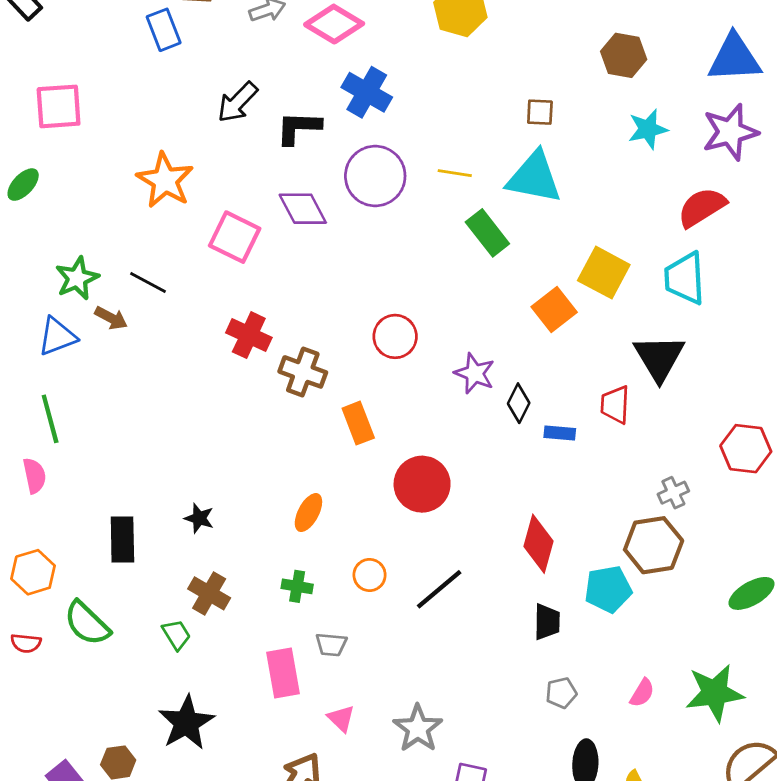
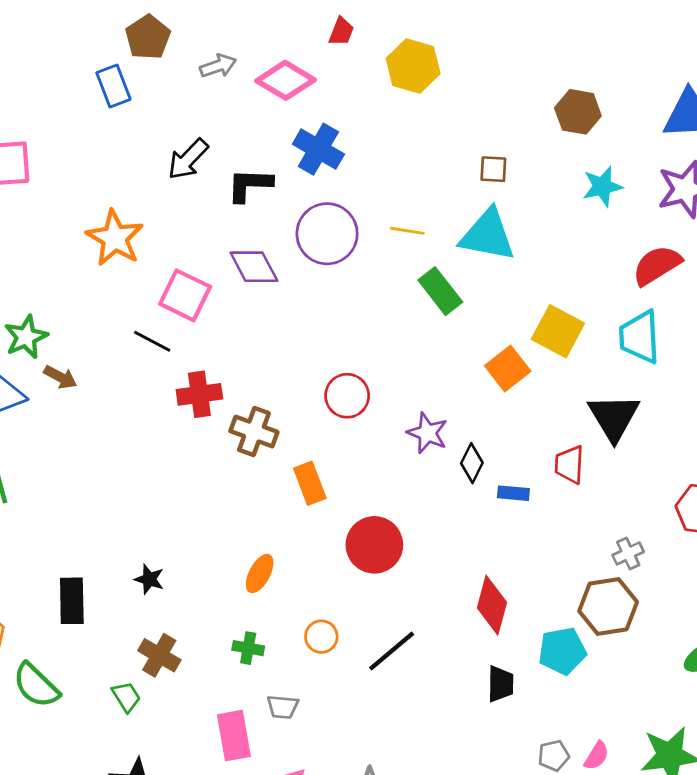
black line: (148, 283) -> (152, 341), moved
red cross: (249, 335) -> (199, 394), turned -33
gray pentagon: (561, 693) -> (554, 756), moved

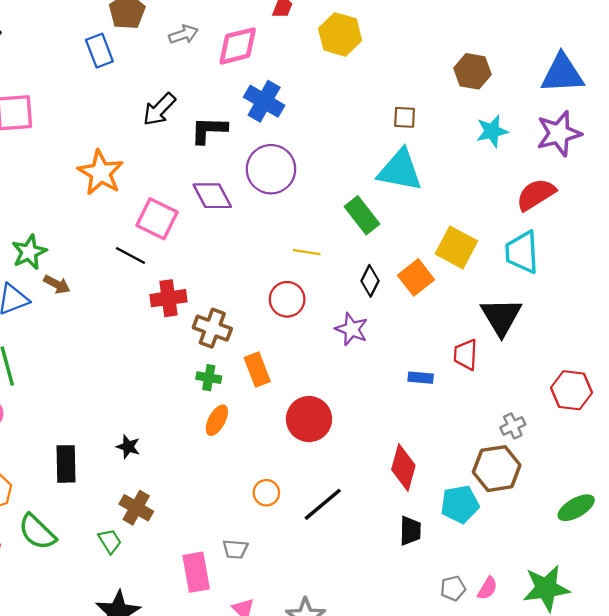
pink diamond: (285, 80) -> (238, 46), turned -45
yellow line: (407, 231) -> (307, 252), moved
black diamond: (472, 463) -> (370, 281), moved
orange ellipse: (260, 574) -> (217, 420), moved
green cross: (248, 648) -> (209, 378), moved

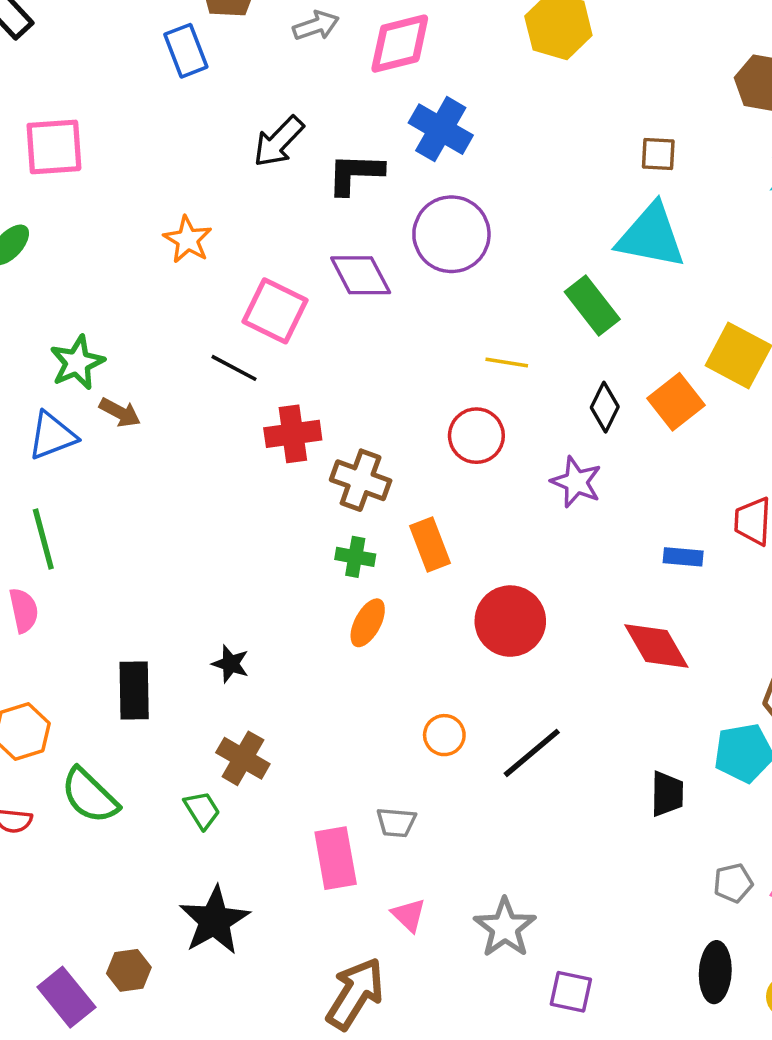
orange star: (101, 173) -> (188, 240), size x0.7
red diamond: (403, 467) -> (656, 646), moved, turned -45

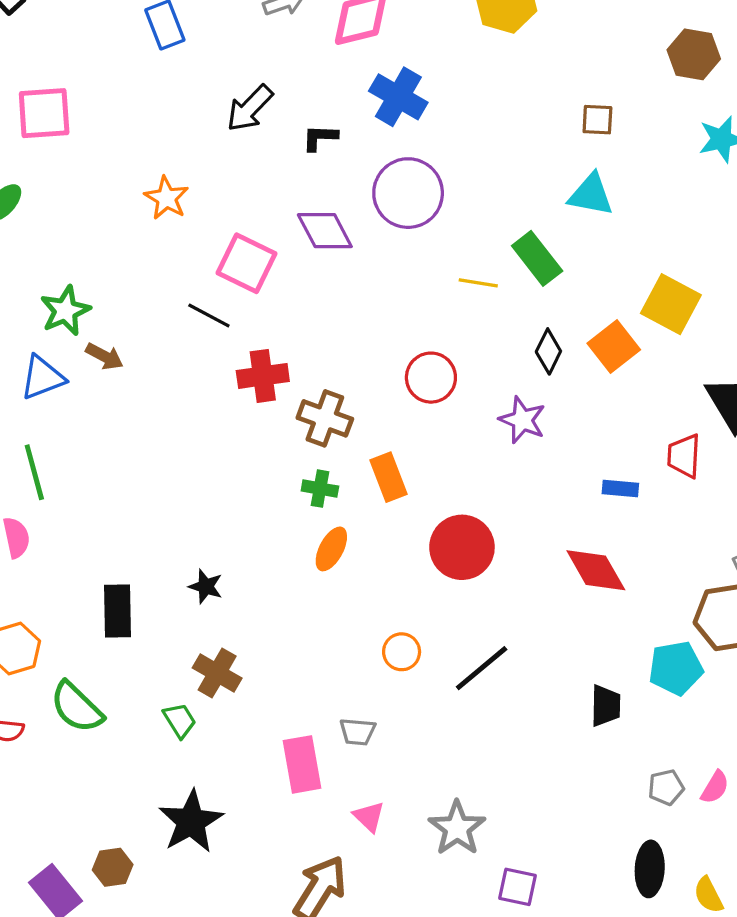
black L-shape: (355, 174) -> (320, 138), size x0.7
cyan triangle: (651, 236) -> (591, 195), size x0.7
yellow line: (507, 363) -> (478, 283), moved

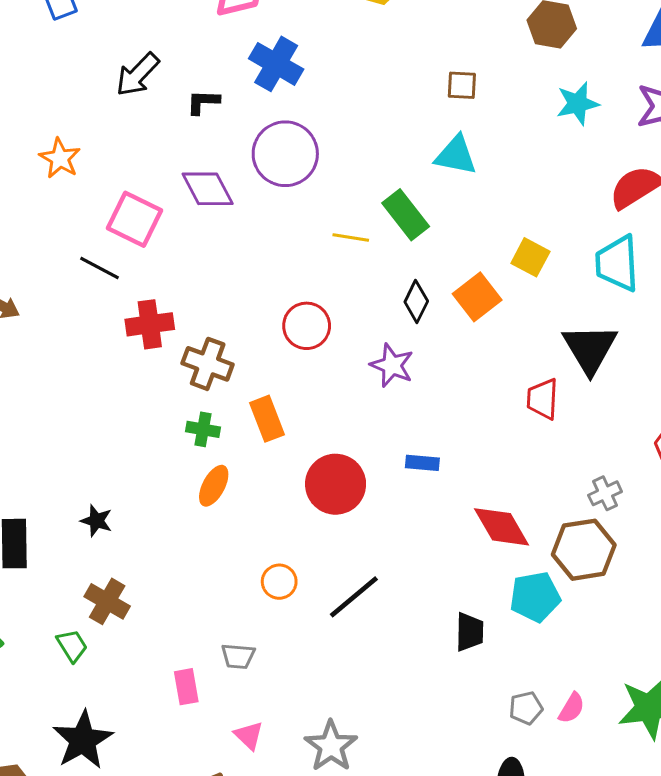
yellow square: (671, 304) -> (530, 257), size x0.7
blue rectangle: (620, 489) -> (422, 463), moved
red diamond: (596, 570) -> (501, 527), moved
pink rectangle: (302, 764) -> (186, 687), size x0.7

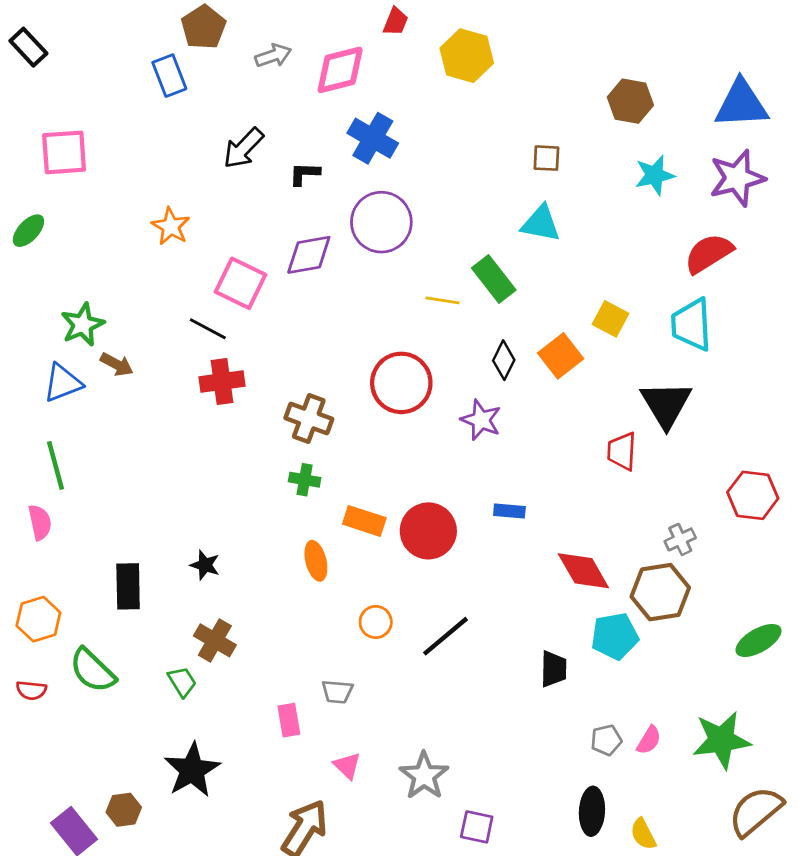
purple diamond: (208, 189) -> (309, 255), turned -72
red cross: (150, 324) -> (222, 381), moved
red circle: (307, 326) -> (401, 383), size x1.4
orange rectangle: (267, 419) -> (364, 521), moved, turned -51
orange ellipse: (214, 486) -> (316, 561), moved, turned -42

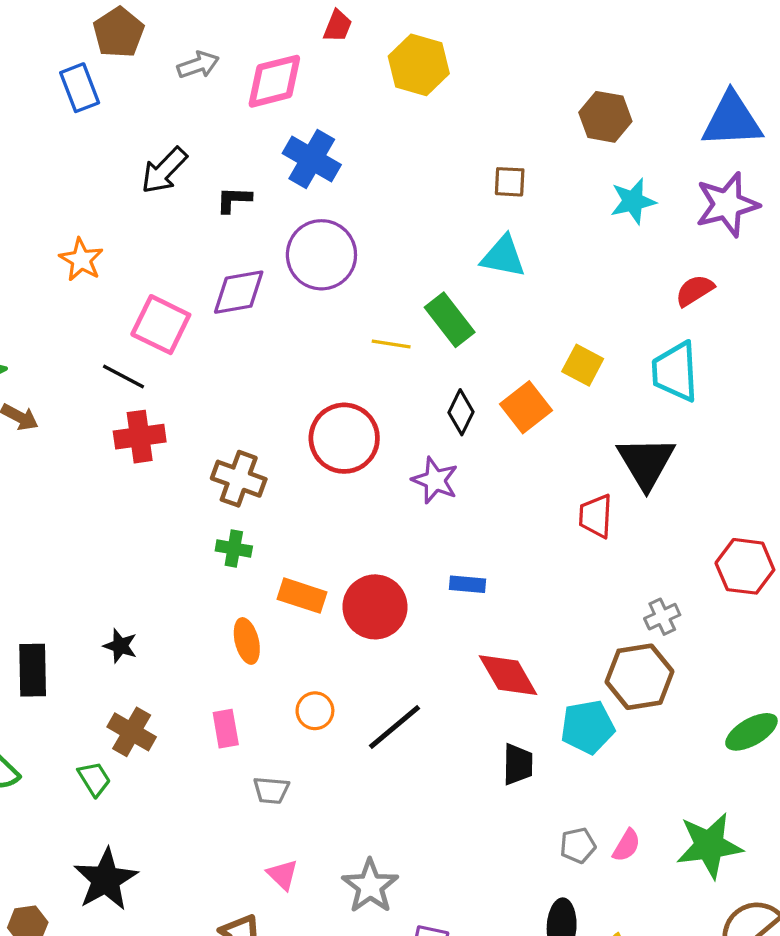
red semicircle: (709, 253) -> (695, 290), size x0.7
red diamond: (583, 571) -> (508, 675), moved
pink rectangle: (289, 720) -> (226, 729), moved

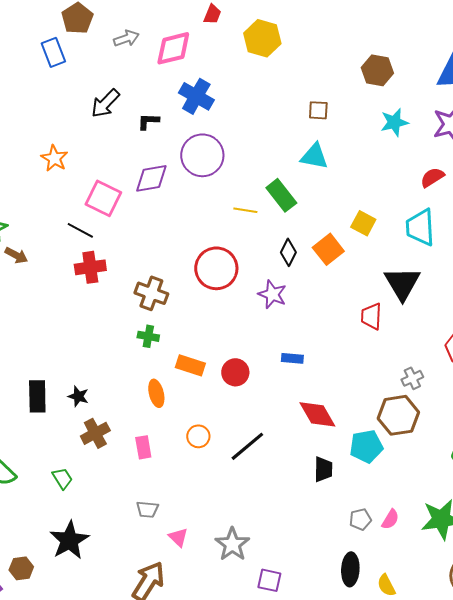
red circle: (375, 607) -> (235, 372), size x0.7
black rectangle: (33, 670) -> (37, 396), moved
brown cross: (132, 732) -> (95, 433), moved, turned 32
gray trapezoid: (271, 790) -> (147, 509), moved

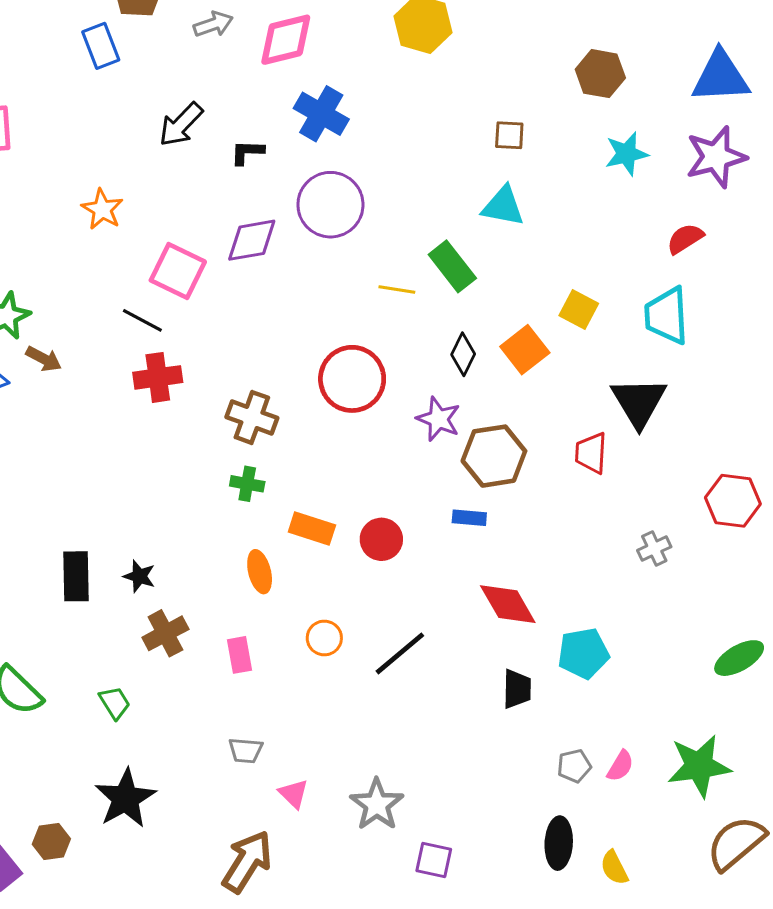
brown hexagon: (398, 415) -> (494, 456), moved

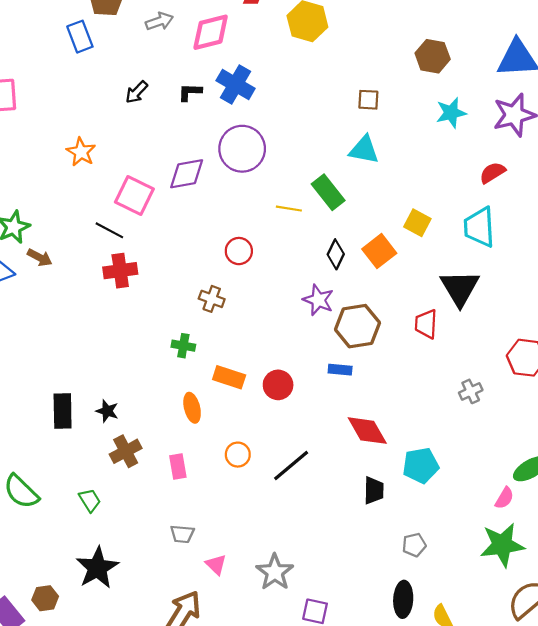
black arrow: (181, 124) -> (137, 92), size x0.7
black L-shape: (247, 152) -> (190, 92), moved
red circle: (352, 379) -> (239, 251), moved, size x0.6
brown cross: (252, 417) -> (212, 299), moved, size x0.7
pink semicircle: (620, 766) -> (504, 498), moved

